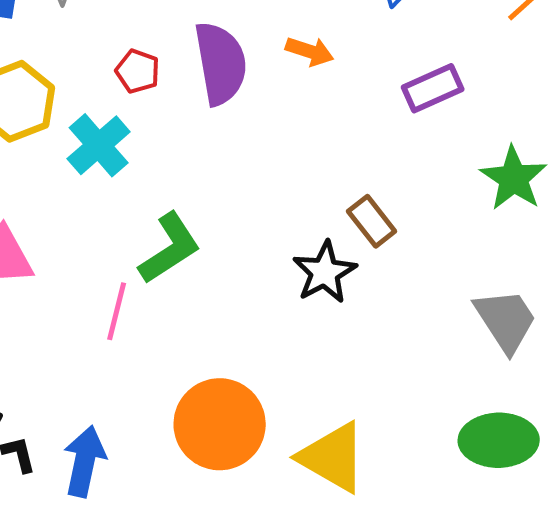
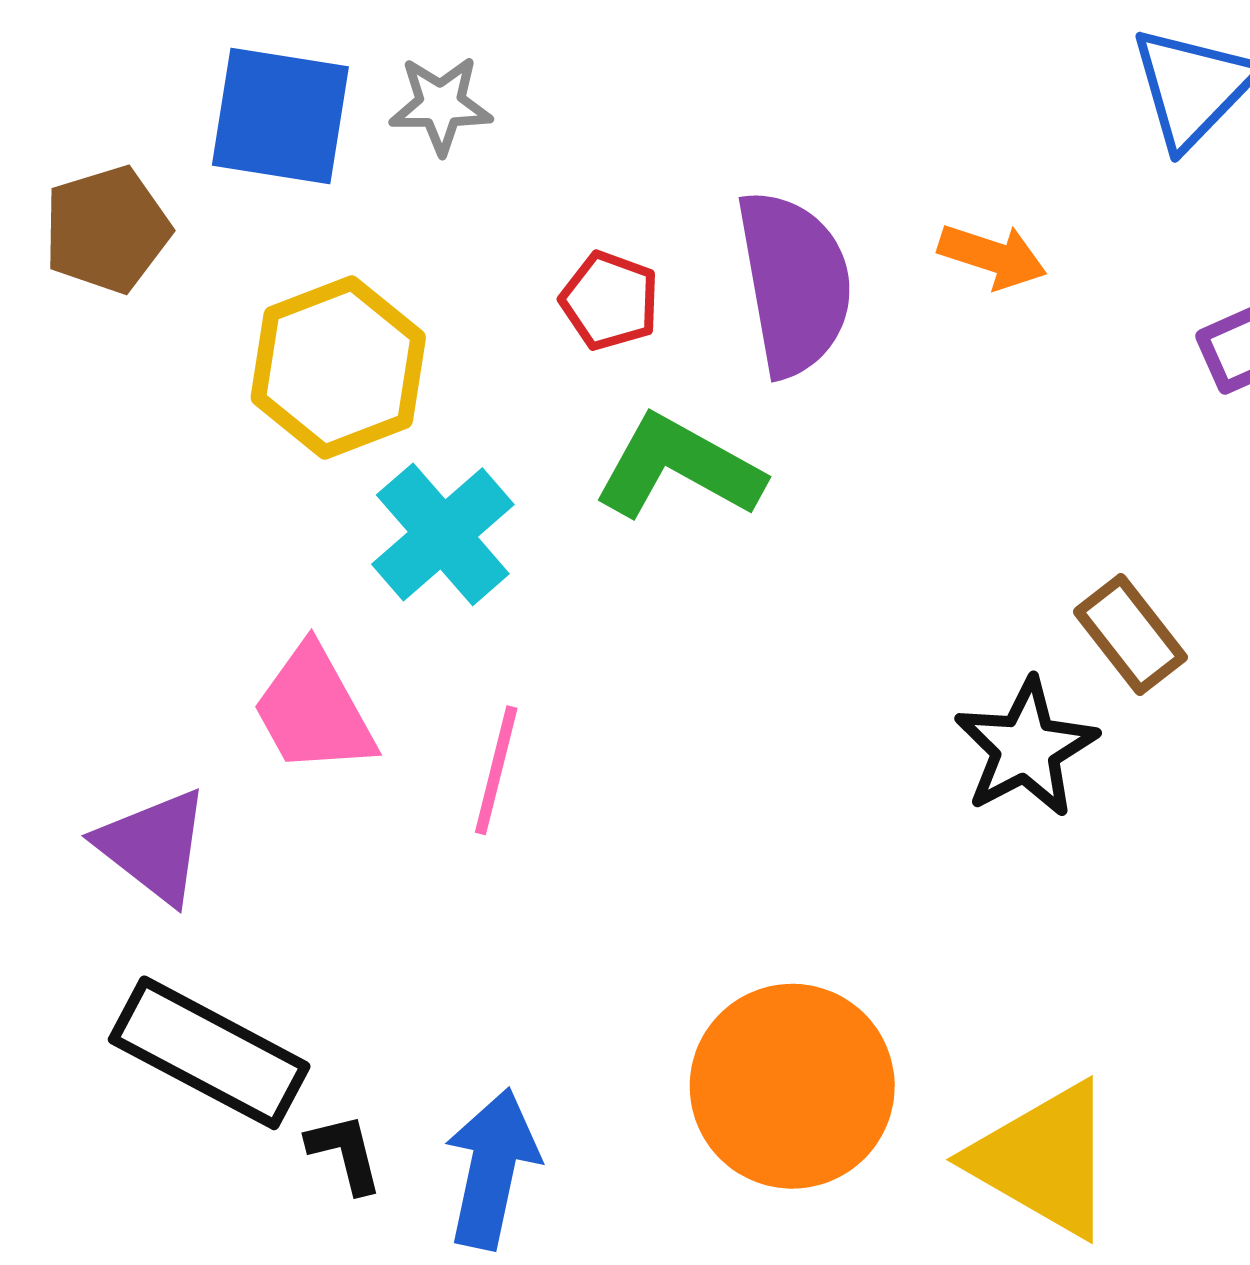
cyan cross: (99, 145) -> (443, 534), moved
green L-shape: (170, 248) -> (679, 468), moved, turned -118
pink line: (117, 311) -> (496, 770), moved

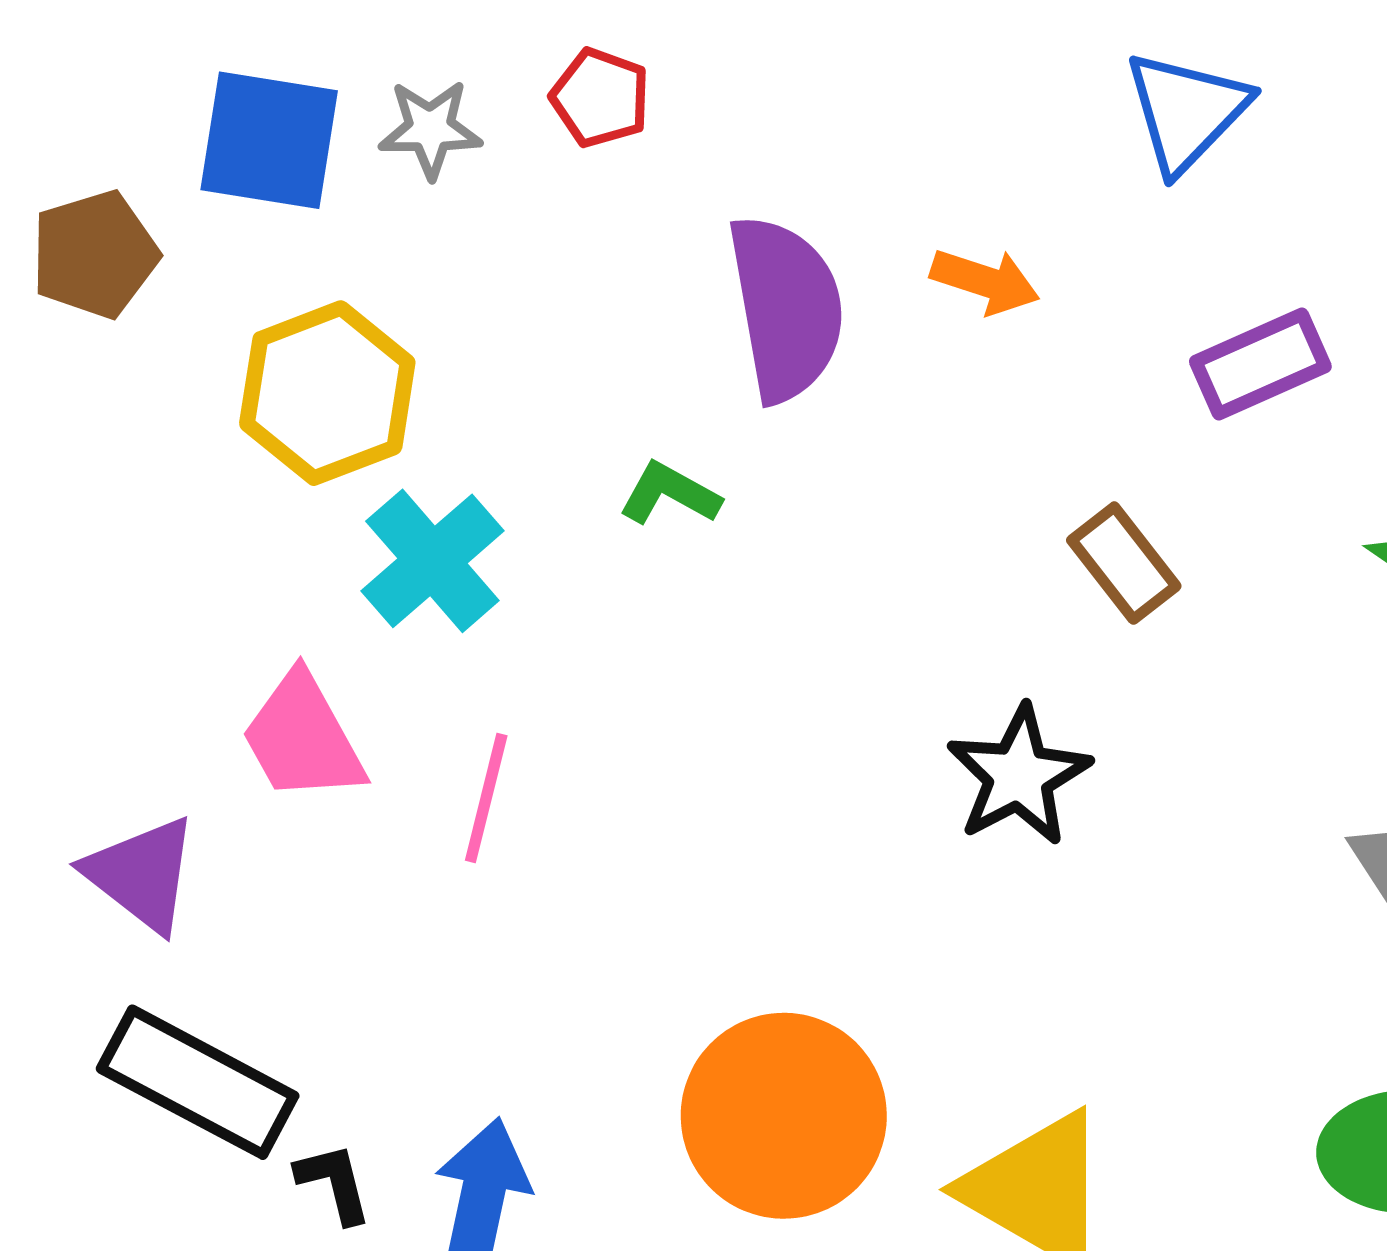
red pentagon: (610, 301) -> (600, 98), moved
green L-shape: (679, 468) -> (670, 494), size x0.6
brown rectangle: (1130, 635) -> (1124, 563), moved

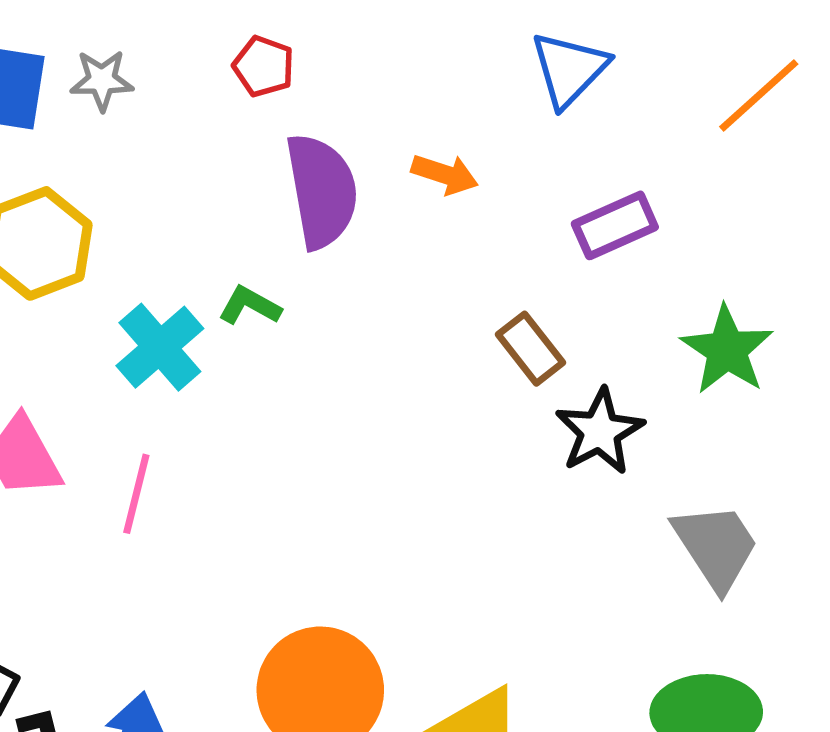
red pentagon: (600, 98) -> (264, 66), moved
cyan cross: (432, 561) -> (160, 347), moved
black star: (1019, 776) -> (600, 432), moved

